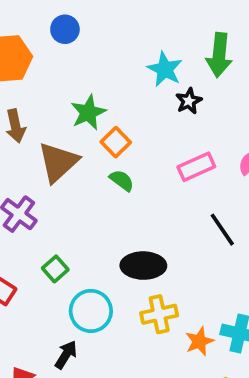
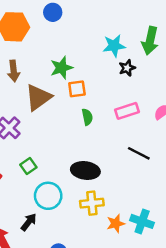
cyan star: (165, 69) -> (114, 46), turned 30
orange square: (116, 142) -> (77, 89), turned 30
green semicircle: (122, 180) -> (87, 117), moved, turned 35
black line: (222, 230) -> (139, 153), turned -35

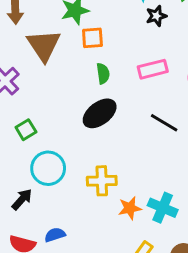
brown triangle: (38, 97) -> (44, 45), turned -32
black ellipse: (85, 170) -> (100, 113), moved, turned -48

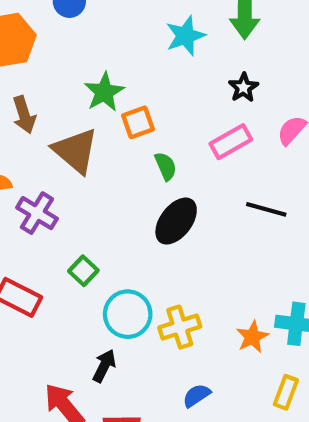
black star: (156, 16) -> (243, 87), moved
yellow cross: (102, 181) -> (180, 327), moved
blue semicircle: (55, 235) -> (197, 396), moved

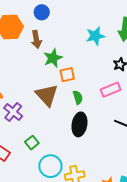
brown arrow: (24, 115) -> (36, 39), moved
brown triangle: (76, 151) -> (47, 95), moved
black ellipse: (176, 221) -> (79, 124), turned -35

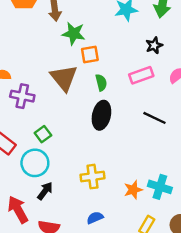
green star: (53, 58) -> (74, 34), turned 30
purple cross: (13, 112) -> (22, 96), turned -30
cyan circle: (50, 166) -> (35, 163), moved

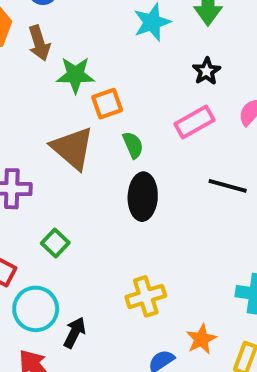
cyan circle: (35, 163) -> (36, 309), moved
orange star: (133, 190) -> (201, 339), moved

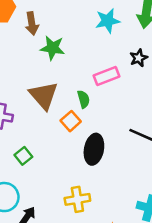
orange square: (107, 104) -> (71, 121), moved, turned -30
pink rectangle: (194, 122) -> (107, 76), moved
black ellipse: (143, 197) -> (94, 149), moved

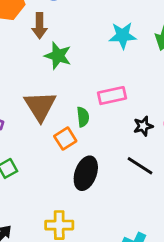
black star: (139, 58) -> (143, 126), moved

